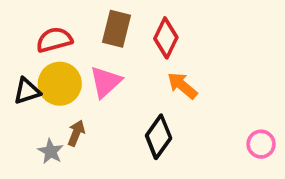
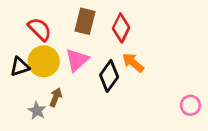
red semicircle: (54, 40) -> (40, 29), turned 60
black diamond: (159, 137) -> (109, 76), moved

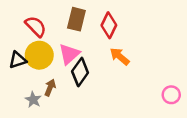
black diamond: (109, 76) -> (80, 72), moved

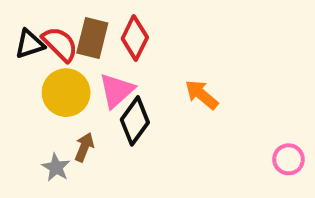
brown rectangle: (76, 19) -> (92, 38), moved
red diamond: (109, 25) -> (135, 38), moved
black triangle: (18, 60) -> (30, 44), moved

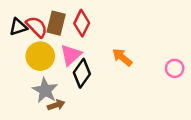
brown arrow: (84, 147) -> (56, 105), moved, turned 49
pink circle: (289, 159) -> (175, 68), moved
gray star: (56, 167) -> (45, 90), moved, size x1.5

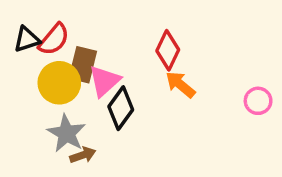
brown rectangle: (56, 23) -> (83, 65), moved
red diamond: (82, 23) -> (168, 50), moved
red semicircle: (37, 27) -> (54, 39), turned 85

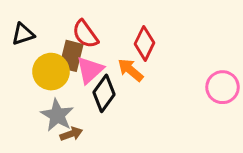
red semicircle: (54, 39) -> (85, 34), moved, turned 104
orange arrow: (180, 85) -> (131, 70), moved
pink circle: (258, 101) -> (223, 87), size x1.4

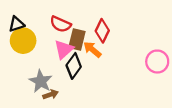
red semicircle: (85, 34) -> (60, 24), turned -30
brown rectangle: (71, 56) -> (77, 40), moved
yellow circle: (51, 72) -> (23, 41), moved

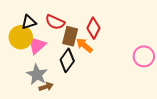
black triangle: (16, 24) -> (29, 22), moved
pink triangle: (64, 49) -> (37, 45), moved

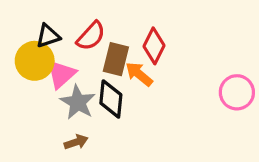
red semicircle: (55, 22) -> (91, 36), turned -72
black diamond: (67, 60) -> (111, 99), turned -30
gray star: (37, 75) -> (78, 102), moved

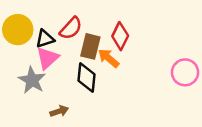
black triangle: (48, 36) -> (45, 39), moved
yellow circle: (35, 61) -> (18, 30), moved
gray star: (78, 102) -> (32, 80), moved

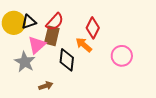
black triangle: (45, 39) -> (29, 22), moved
brown rectangle: (90, 46) -> (52, 36), moved
pink circle: (185, 72) -> (122, 56), moved

